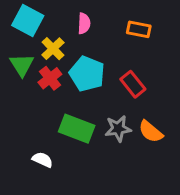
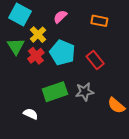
pink semicircle: (84, 23) -> (60, 17), turned -136
green rectangle: (77, 129) -> (55, 92), turned -40
orange semicircle: (151, 132) -> (116, 105), moved

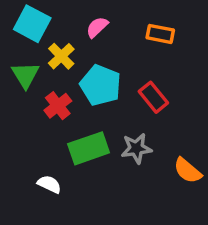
red cross: (36, 56) -> (58, 106), moved

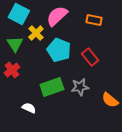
pink semicircle: (97, 27) -> (57, 16), size x1.6
red cross: (58, 106) -> (12, 70), moved

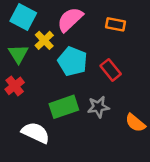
white semicircle: (29, 108) -> (36, 133), size x1.6

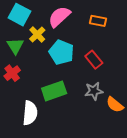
gray star: (98, 107) -> (94, 91), moved
white semicircle: (36, 133) -> (30, 113), turned 70

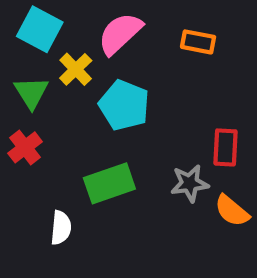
red rectangle: (94, 60) -> (225, 147), moved, turned 42
white semicircle: (30, 113) -> (61, 228), size x0.7

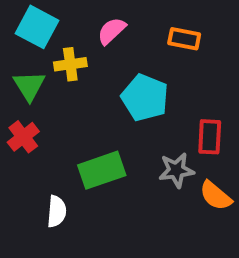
pink semicircle: (120, 33) -> (112, 31), size x0.7
yellow cross: (76, 69) -> (70, 64), turned 36
cyan pentagon: (124, 105) -> (145, 98), moved

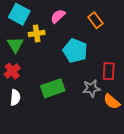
orange rectangle: (184, 39) -> (95, 20), turned 42
white semicircle: (57, 211) -> (15, 97), moved

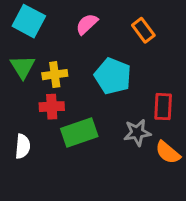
yellow cross: (37, 33) -> (55, 75), moved
red cross: (12, 71) -> (52, 107), moved, turned 35

